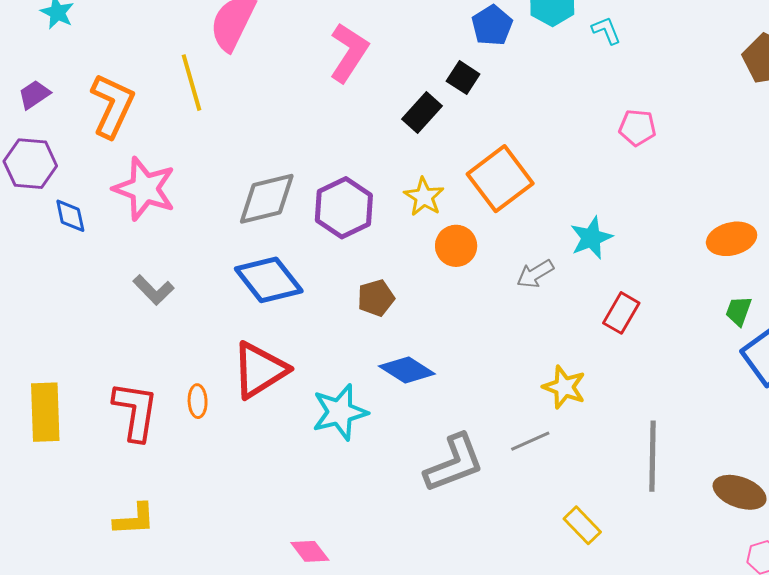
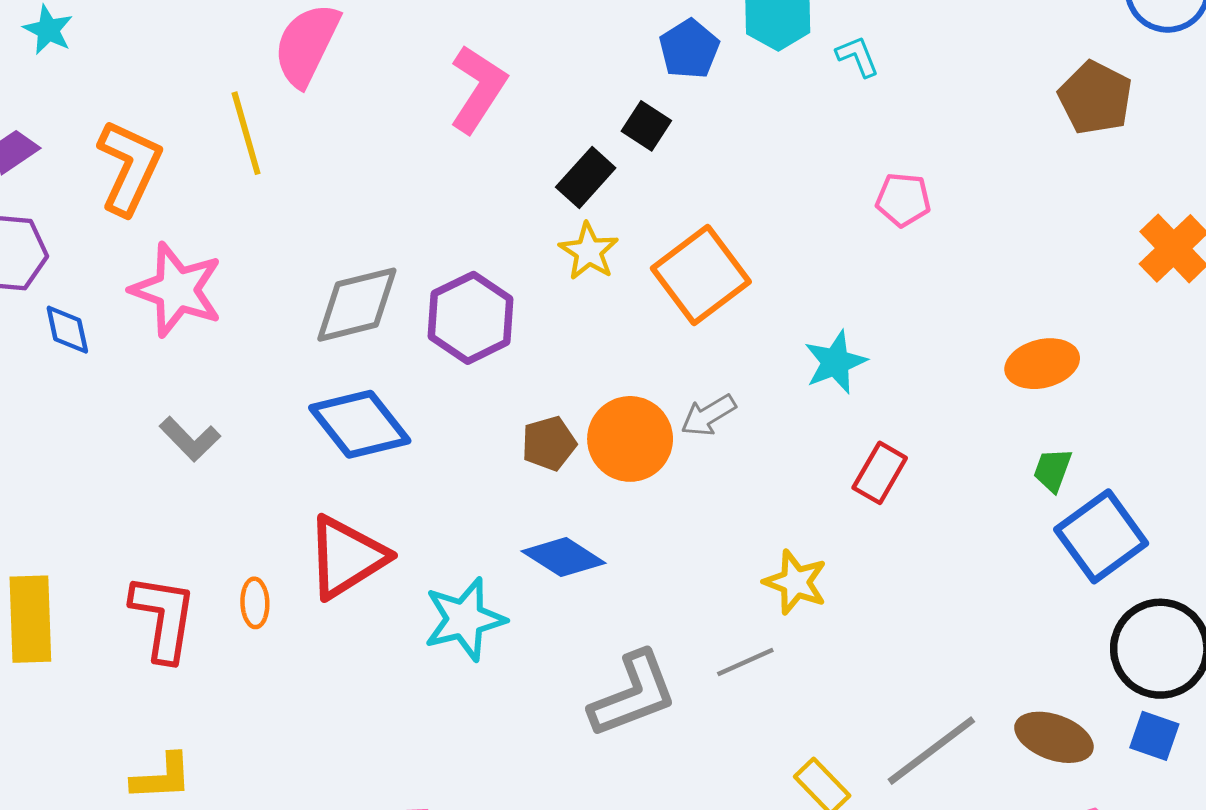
yellow star: (424, 197) -> (589, 251), moved
orange circle: (456, 246) -> (630, 439), moved, size x1.4
gray arrow: (535, 274) -> (708, 415), moved
brown pentagon: (376, 298) -> (549, 443), moved
gray line: (652, 456) -> (931, 751), moved, turned 52

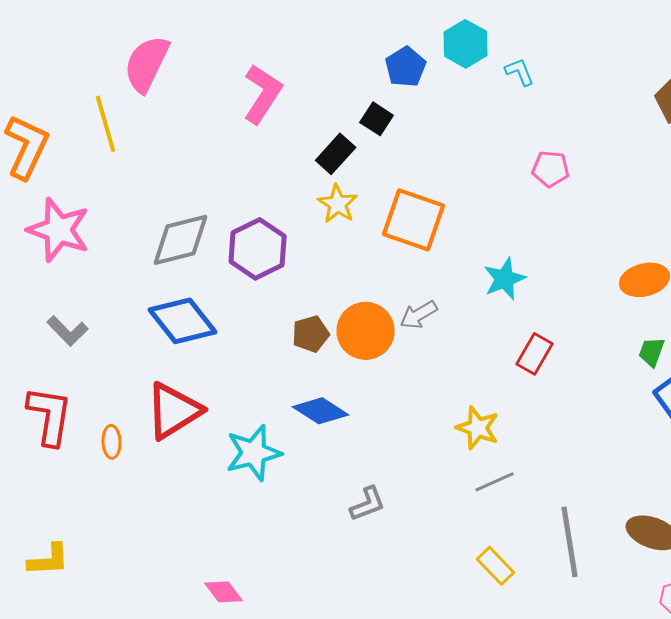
orange square: (701, 275) -> (414, 220), turned -34
red L-shape: (163, 618) -> (50, 416), moved
gray line: (745, 662) -> (495, 482), moved
gray L-shape: (633, 694) -> (368, 504), size x0.6
gray line: (931, 751) -> (570, 542), turned -62

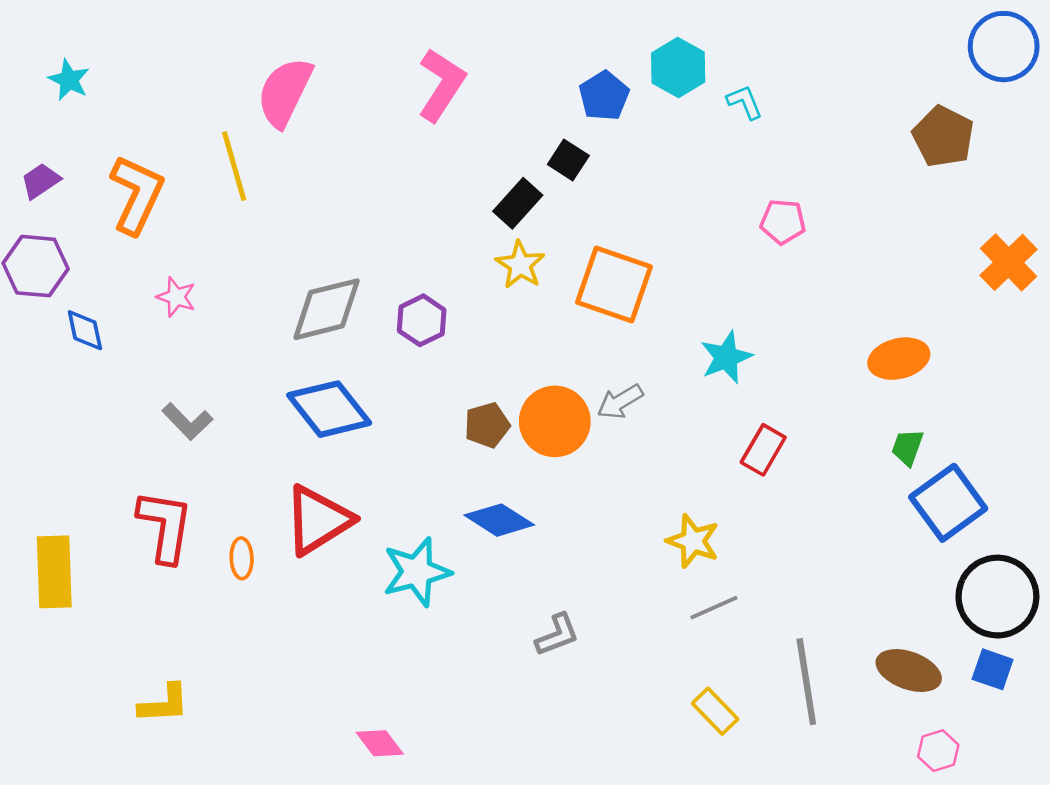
pink L-shape: (263, 94) -> (441, 85), moved
pink star: (59, 230) -> (176, 297), size x0.5
purple hexagon: (258, 249) -> (422, 320), size x0.7

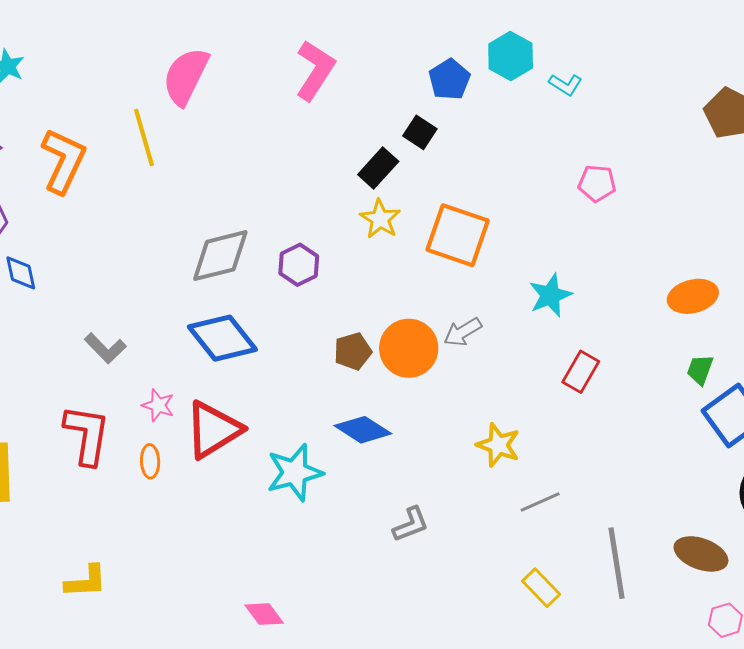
cyan L-shape: (745, 102) -> (566, 85), turned 144
pink star: (176, 297) -> (158, 405), moved
yellow star: (693, 541) -> (498, 445), moved

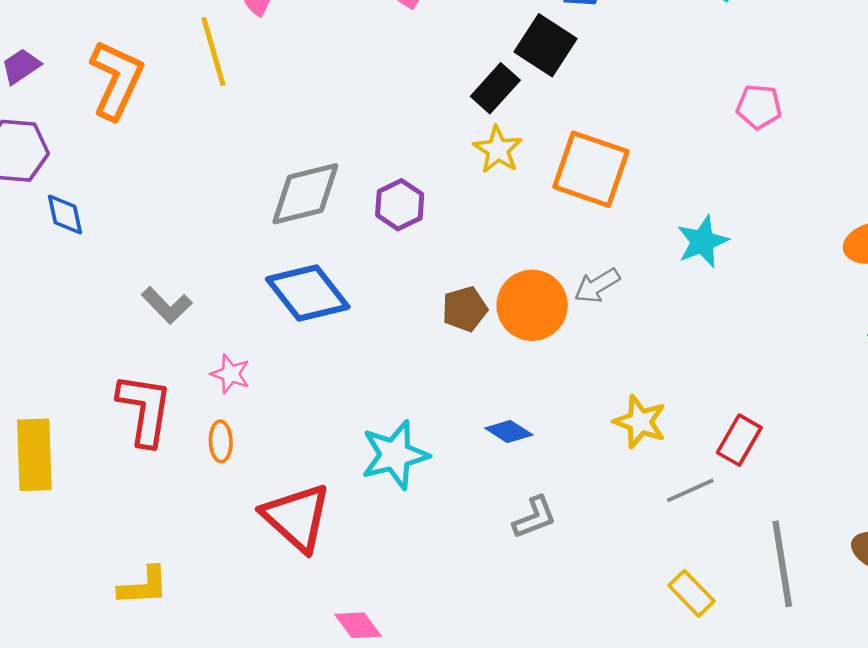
black square: (420, 132) -> (546, 45), size x1.5
red rectangle: (581, 372) -> (739, 440), moved
red triangle: (213, 430) -> (297, 517), moved, turned -46
blue diamond: (363, 430) -> (509, 432), moved, size x0.7

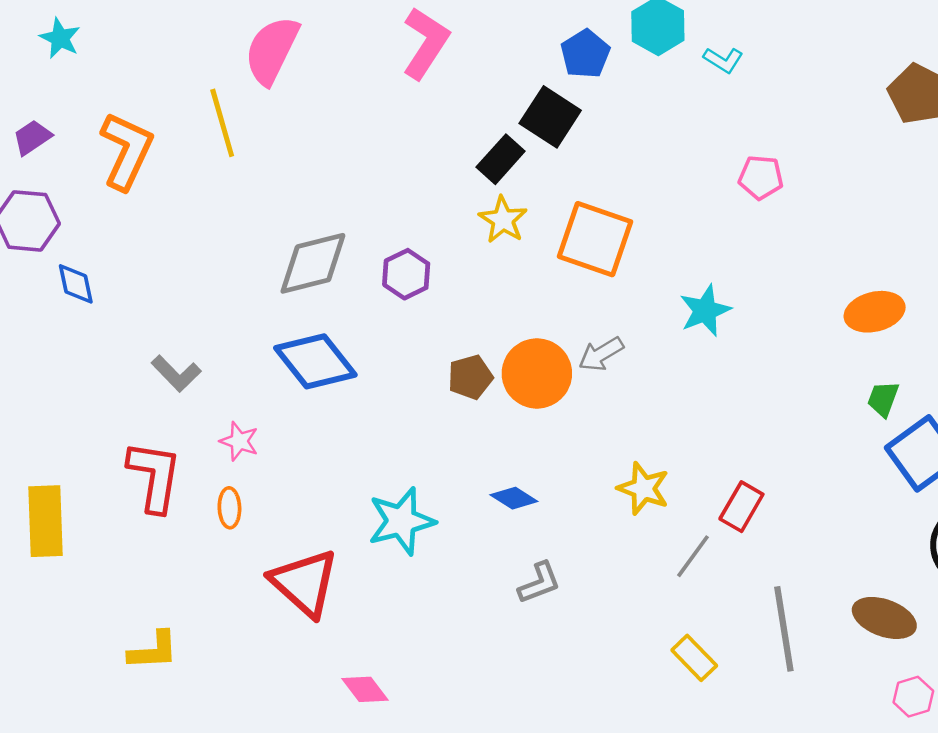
gray line: (690, 490) -> (693, 556), turned -30

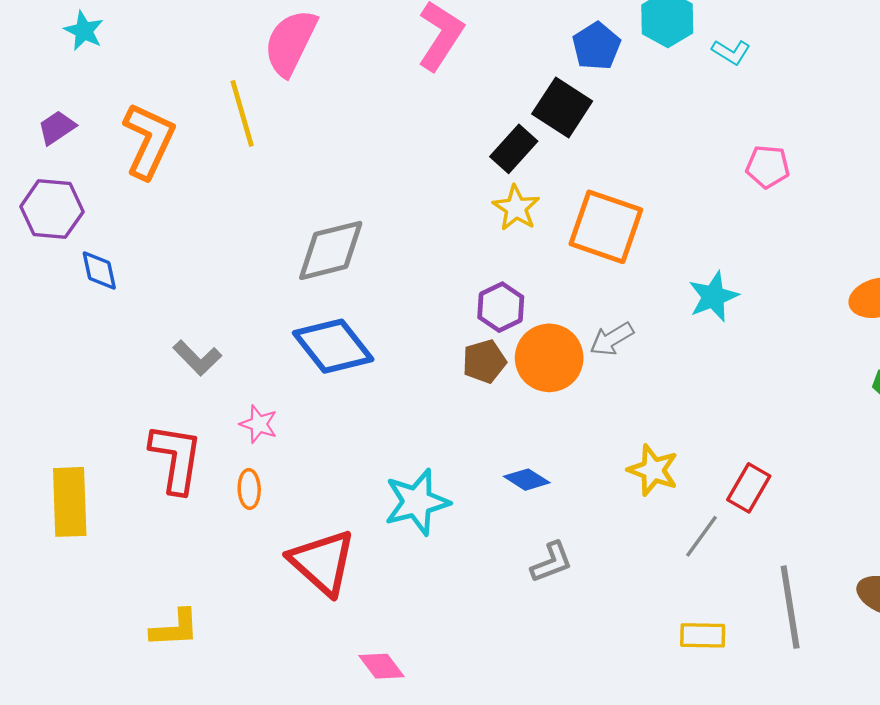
purple hexagon: (406, 274) -> (501, 307), moved
yellow rectangle: (694, 658) -> (703, 635), turned -45

